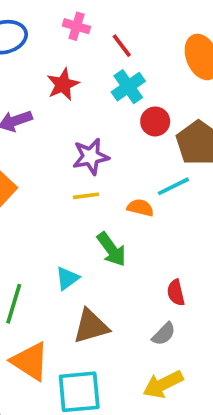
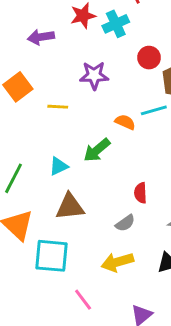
cyan cross: (128, 87) -> (116, 24), moved
yellow line: (86, 196) -> (58, 107), moved
green arrow: (111, 249) -> (97, 150), turned 76

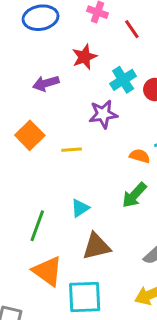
cyan cross: (116, 24) -> (123, 80), moved
green arrow: (97, 150) -> (134, 195), moved

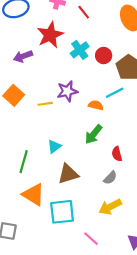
red star: (84, 57) -> (50, 35), size x1.4
purple star: (103, 114) -> (67, 91), moved

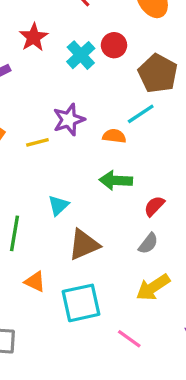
red star: (50, 35) -> (33, 37), size x0.7
red circle: (104, 55) -> (114, 45), moved
green arrow: (94, 134) -> (116, 180), turned 60
red semicircle: (117, 154) -> (154, 206), turned 64
orange triangle: (33, 195) -> (35, 282), size x0.6

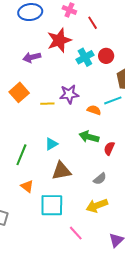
red star: (33, 37) -> (59, 40), size x1.4
red semicircle: (154, 206) -> (109, 148), moved, turned -32

